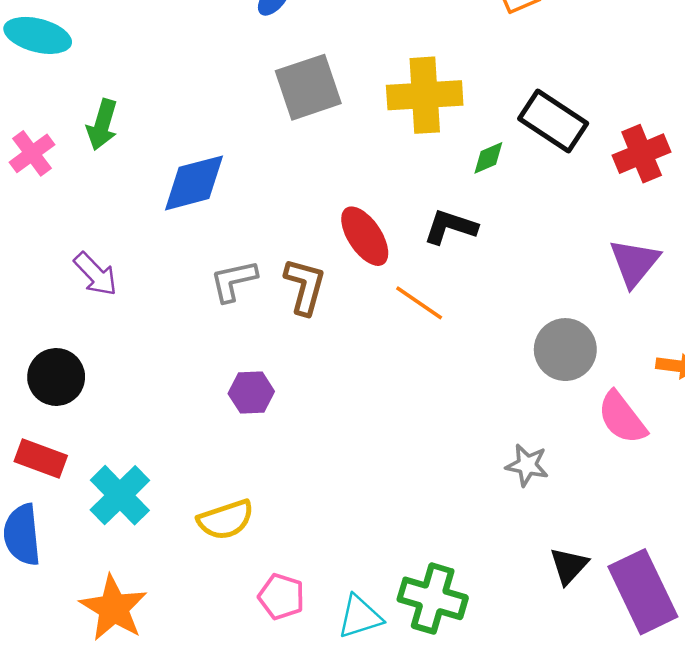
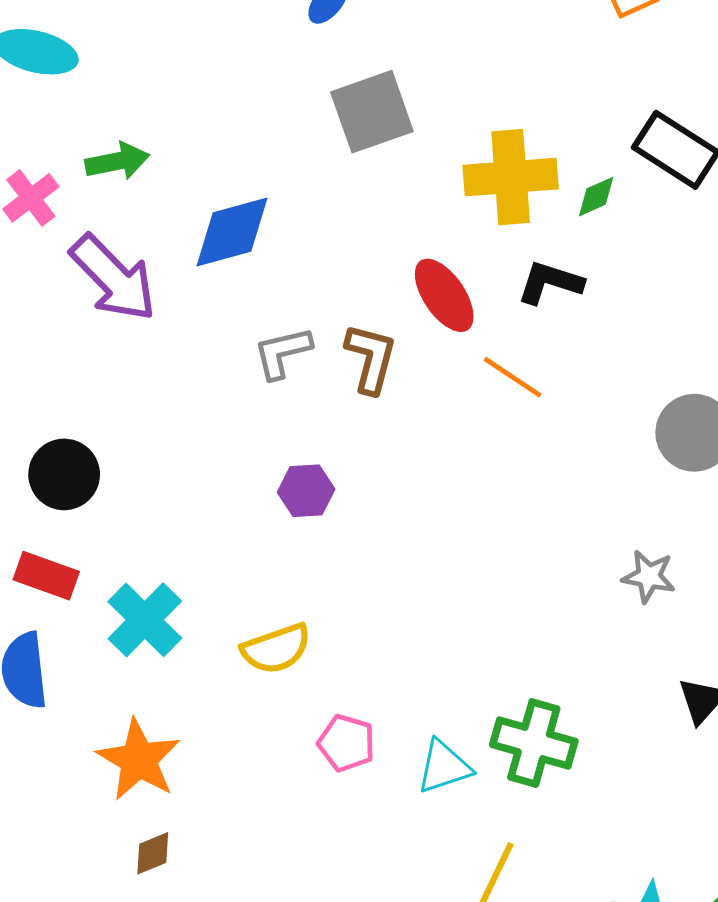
yellow cross: (425, 95) -> (511, 177), moved
green arrow: (102, 125) -> (117, 161), turned -117
purple arrow: (95, 274) -> (113, 278), moved, size x1.6

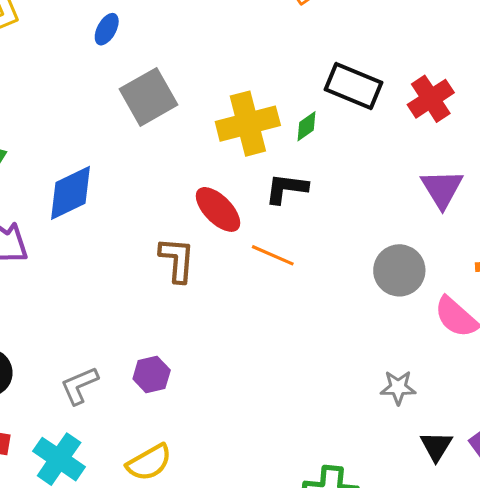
gray L-shape: (282, 353) -> (79, 385), moved
purple hexagon: (306, 491) -> (152, 375), moved
gray star: (649, 576) -> (398, 387), moved

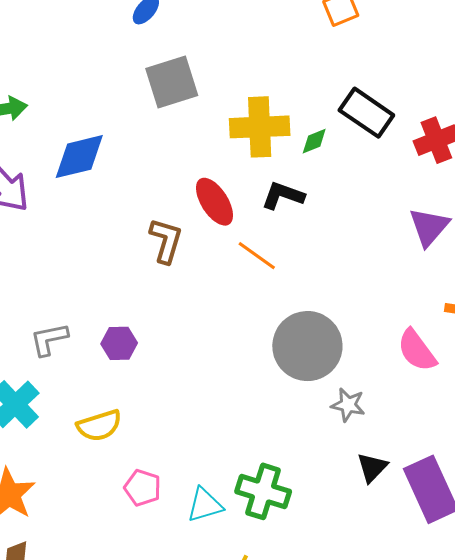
gray circle: (399, 270) -> (307, 346), moved, size x1.4

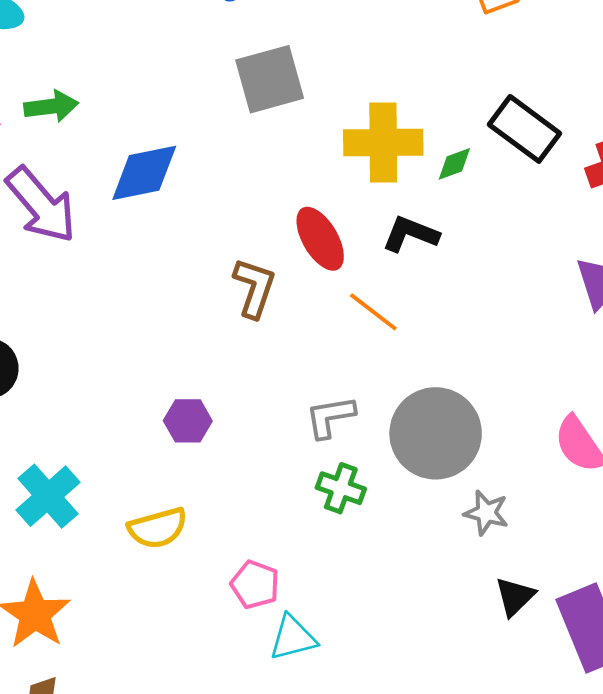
gray L-shape: (49, 339) -> (330, 417), moved
pink pentagon: (143, 488) -> (255, 585), moved
green cross: (263, 491) -> (341, 488), moved, size x0.7

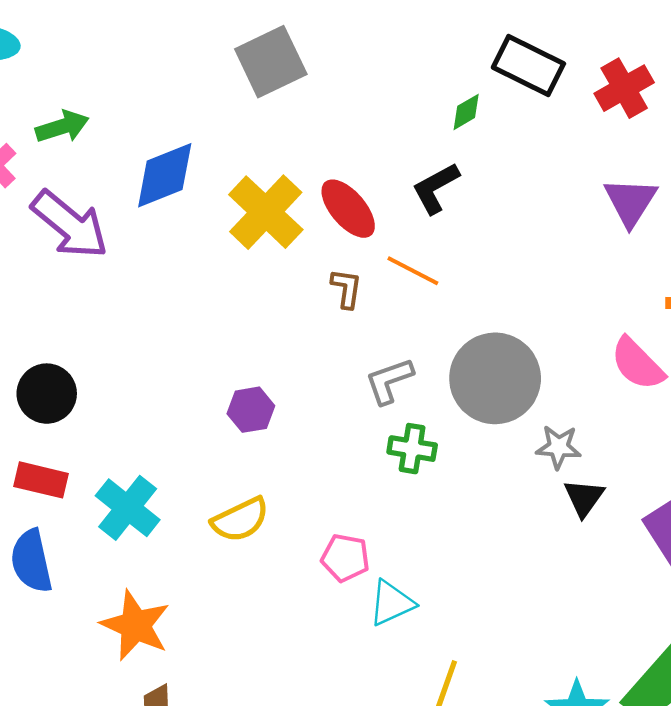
yellow cross: (383, 142) -> (266, 212), moved, turned -36
black L-shape: (411, 234) -> (436, 188), turned -40
brown L-shape: (254, 288) -> (346, 288), moved, size x0.7
black triangle: (515, 596) -> (584, 498), moved

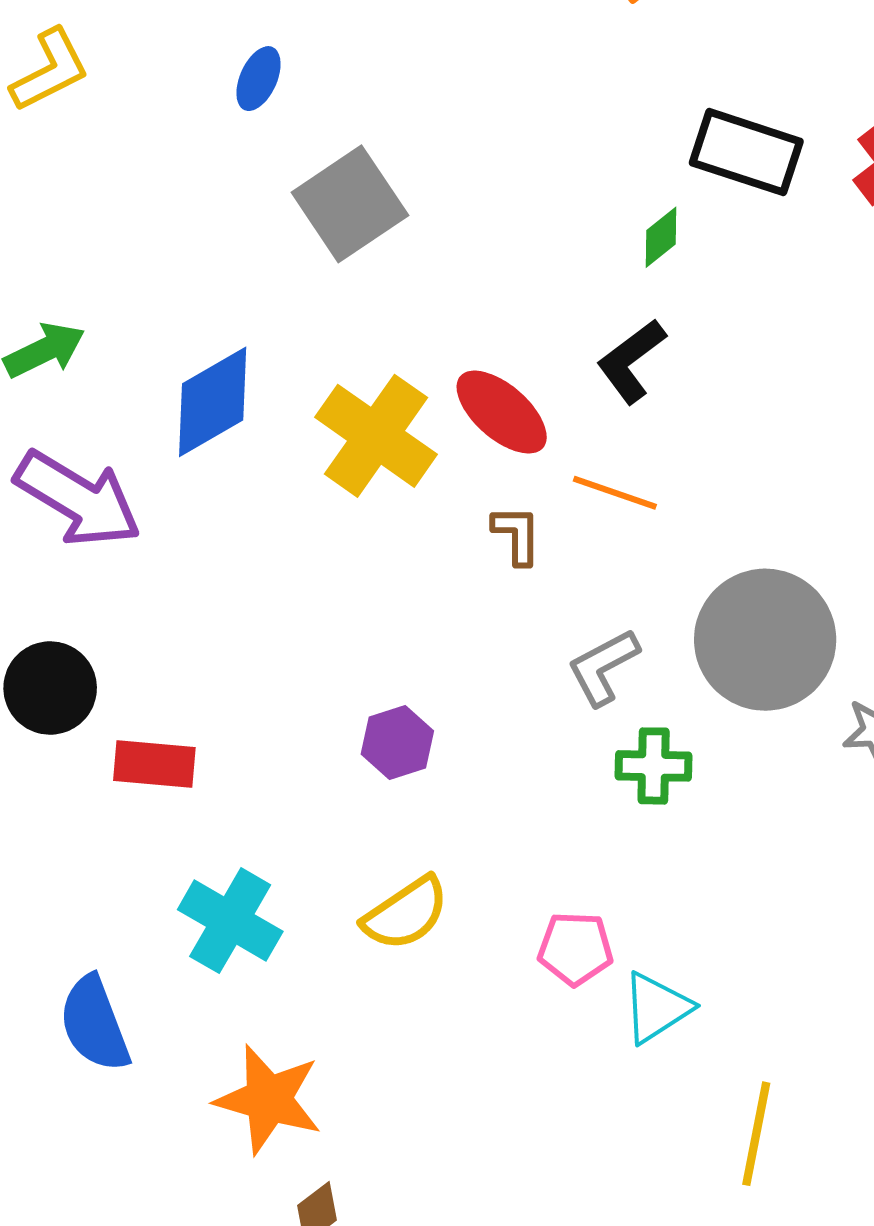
black circle: (47, 394) -> (50, 688), moved
red rectangle: (41, 480) -> (154, 764), moved

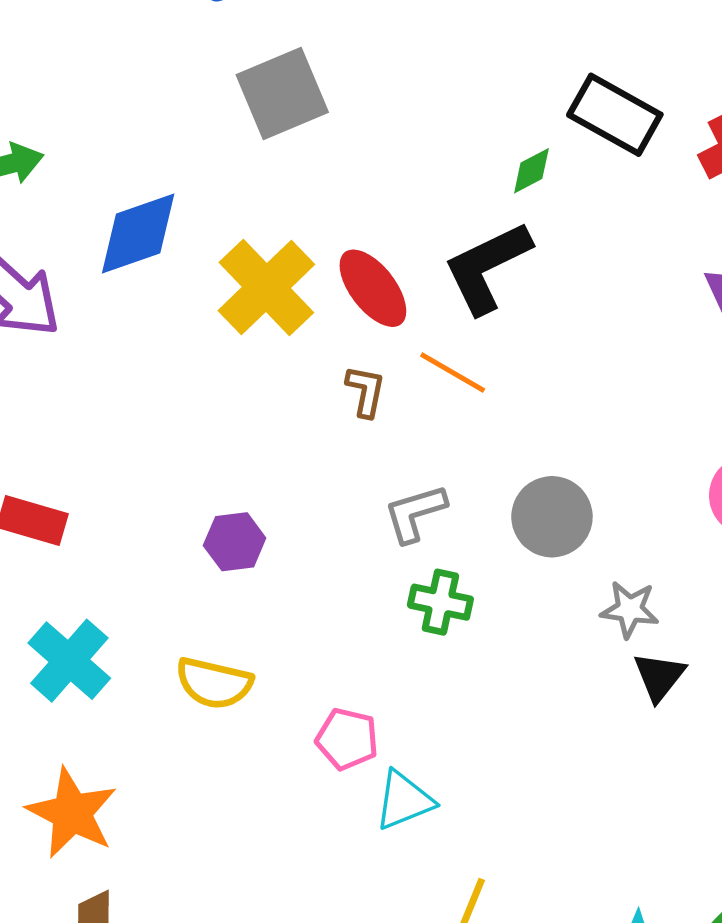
black L-shape: (631, 361) -> (487, 267), size x1.4
gray circle: (765, 640) -> (552, 517), size x0.7
yellow semicircle: (406, 914) -> (214, 683), turned 36

